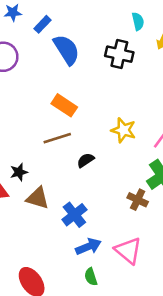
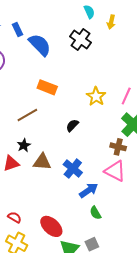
blue rectangle: (43, 24) -> (17, 30), turned -56
black cross: (119, 54) -> (80, 39), turned 35
yellow star: (123, 130) -> (96, 96), turned 30
brown line: (57, 138) -> (27, 115), moved
pink triangle: (128, 251) -> (115, 171), moved

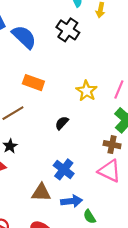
brown triangle: (42, 162) -> (41, 193), moved
blue arrow: (89, 190) -> (72, 201), moved, turned 30

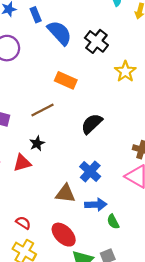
black cross: (68, 30) -> (96, 41), moved
yellow star: (87, 91) -> (125, 71), moved
black semicircle: (62, 123) -> (92, 124), size x1.5

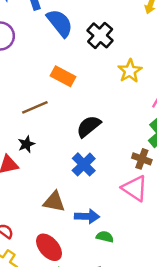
blue cross: (90, 171) -> (84, 164), moved
green semicircle: (113, 222) -> (105, 237), turned 128

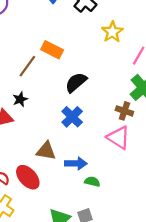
orange rectangle: (63, 76) -> (52, 50), moved
brown line: (35, 107) -> (27, 66), turned -30
red ellipse: (49, 247) -> (28, 177), moved

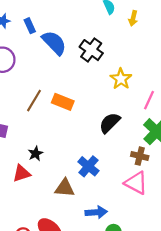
brown line: (27, 66) -> (34, 101), moved
black semicircle: (76, 82) -> (110, 123), moved
brown triangle: (46, 151) -> (65, 188), moved

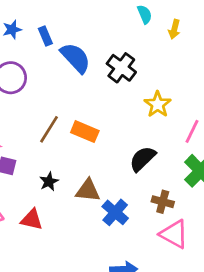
black star: (36, 154) -> (49, 182), moved
brown cross: (140, 156) -> (163, 202), moved
red triangle: (21, 173) -> (32, 220), turned 30
brown triangle: (65, 188) -> (88, 191), moved

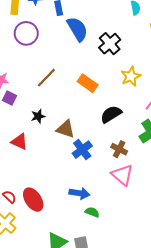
orange rectangle: (85, 132) -> (88, 83), moved

